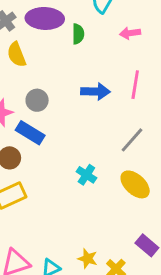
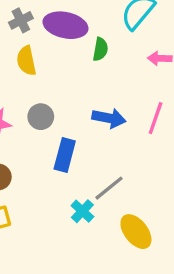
blue rectangle: (30, 133) -> (65, 155), moved, turned 64
gray line: (132, 140) -> (109, 188), moved

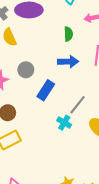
green semicircle: (100, 49) -> (68, 34), moved
blue rectangle: (65, 155) -> (46, 90), turned 30

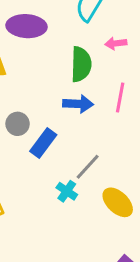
green semicircle: (68, 34) -> (81, 64), size x1.6
gray circle: (26, 70) -> (18, 124), moved

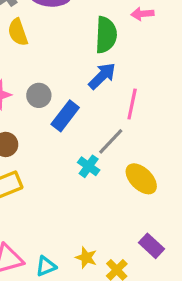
pink line: (120, 98) -> (132, 104), moved
blue arrow: (78, 104) -> (102, 76), turned -48

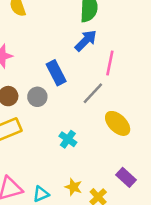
gray circle: (39, 95) -> (37, 97), moved
blue rectangle: (65, 116) -> (56, 73), turned -65
cyan cross: (89, 166) -> (68, 139), moved

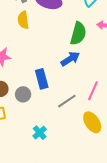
pink line: (110, 63) -> (93, 91), moved
yellow ellipse: (118, 123) -> (92, 122), moved

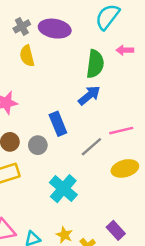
pink line: (93, 91) -> (121, 131), turned 60
yellow ellipse: (92, 122) -> (125, 168), turned -65
cyan cross: (40, 133) -> (63, 189), size x1.6

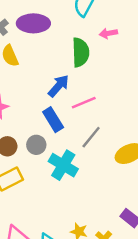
blue arrow: (89, 95) -> (59, 86), moved
pink line: (121, 131) -> (84, 103), moved
cyan cross: (63, 189) -> (63, 165), moved

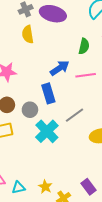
green semicircle: (81, 52) -> (84, 46), size x0.7
pink line: (84, 103) -> (86, 75), moved

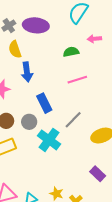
green semicircle: (84, 46) -> (71, 52), turned -105
blue arrow: (60, 68) -> (27, 72), moved, turned 126
purple rectangle: (89, 187) -> (98, 174), moved

